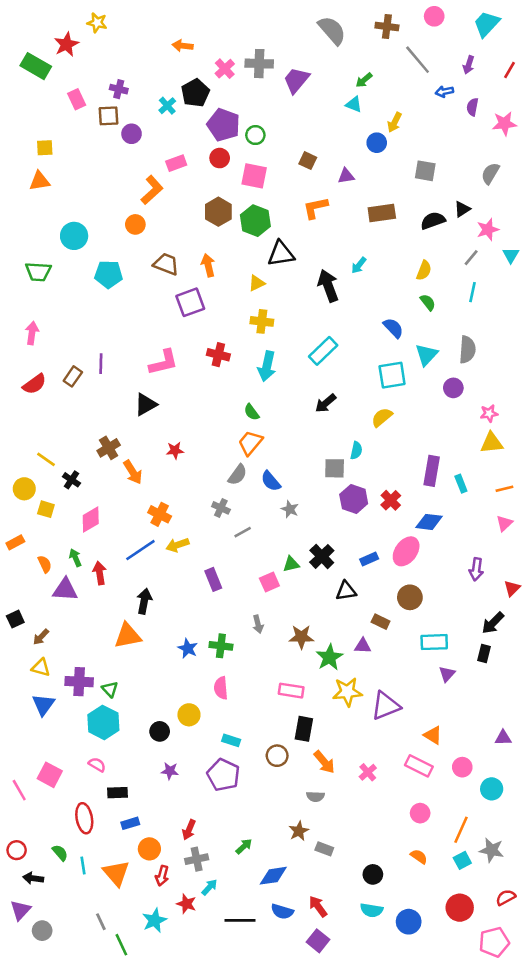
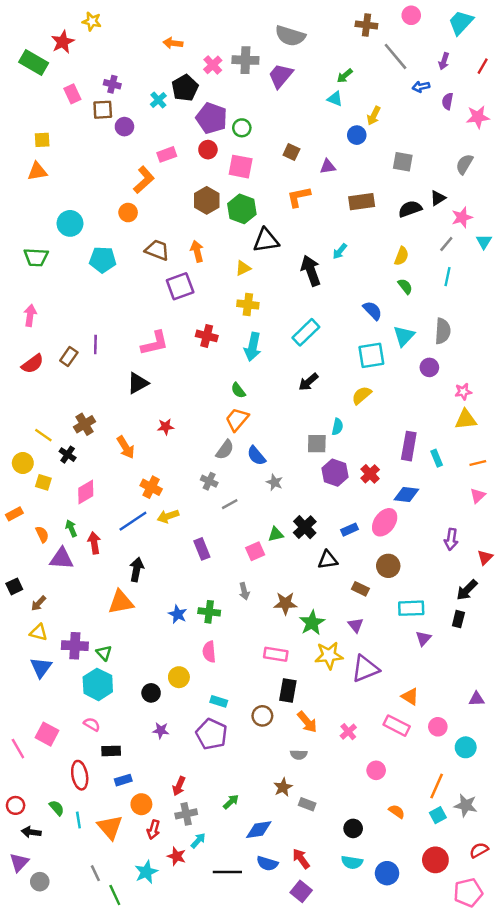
gray semicircle: (332, 30) -> (290, 36), moved, turned 148
brown cross: (109, 448) -> (85, 424), moved
purple triangle: (363, 646) -> (356, 625), moved, turned 49
pink circle: (420, 813) -> (376, 770), moved

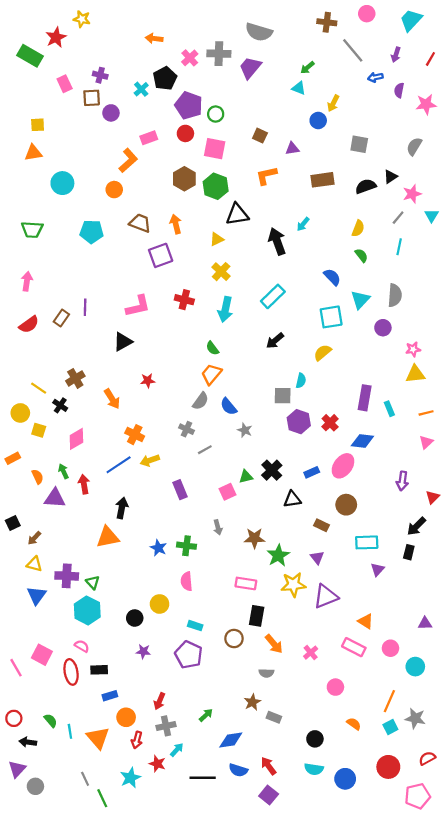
cyan circle: (70, 223) -> (62, 183), moved
yellow cross: (248, 304) -> (221, 272), turned 36
red ellipse: (80, 775) -> (71, 672), moved

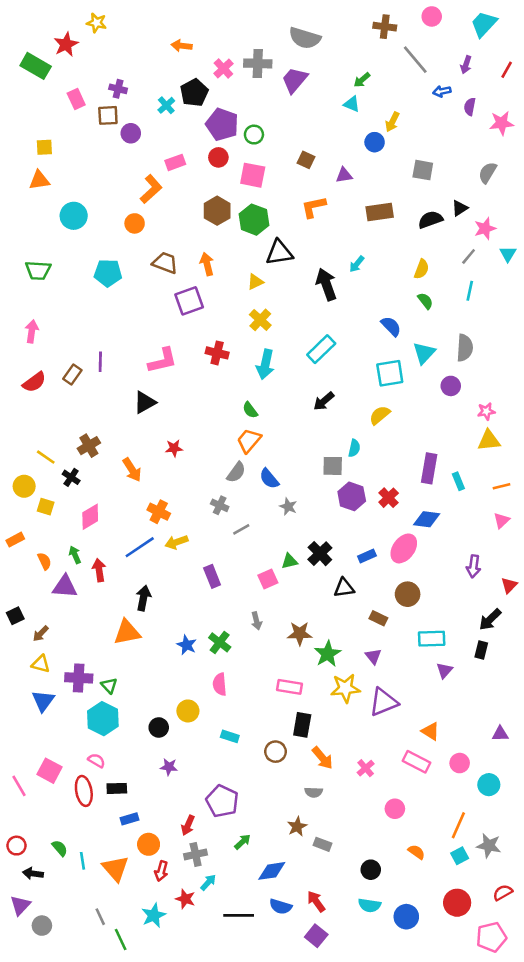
green cross: (187, 546) -> (220, 642), turned 30
purple pentagon: (189, 655) -> (222, 801), moved

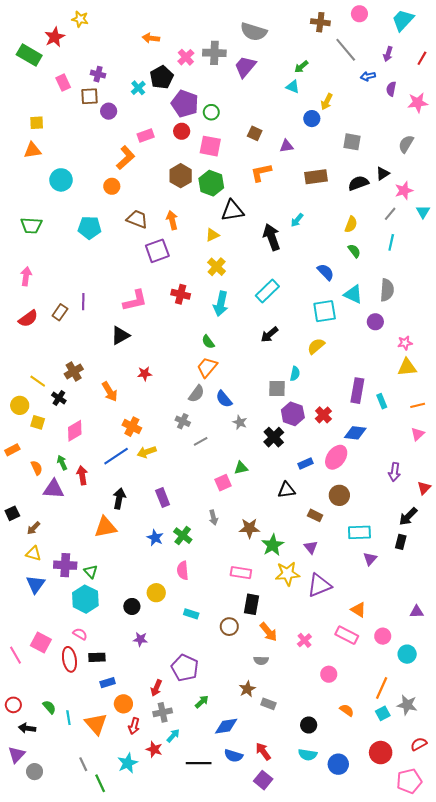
cyan triangle: (424, 353) -> (353, 294), turned -48
black cross: (320, 554) -> (274, 437), moved
purple rectangle: (212, 576) -> (163, 497), moved

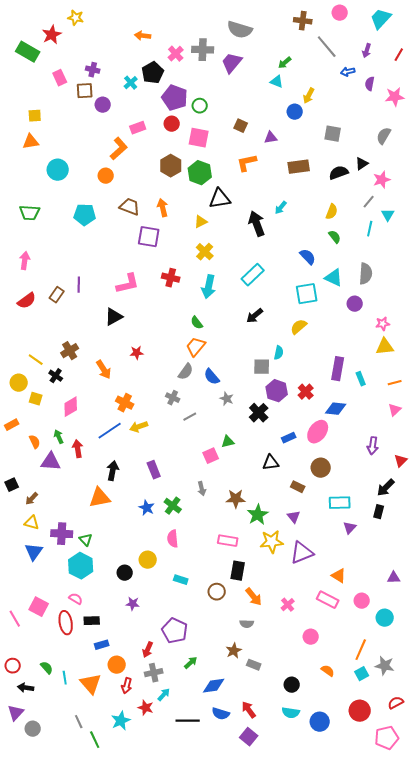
cyan triangle: (423, 212) -> (388, 215), moved
purple square: (157, 251) -> (149, 237), turned 30

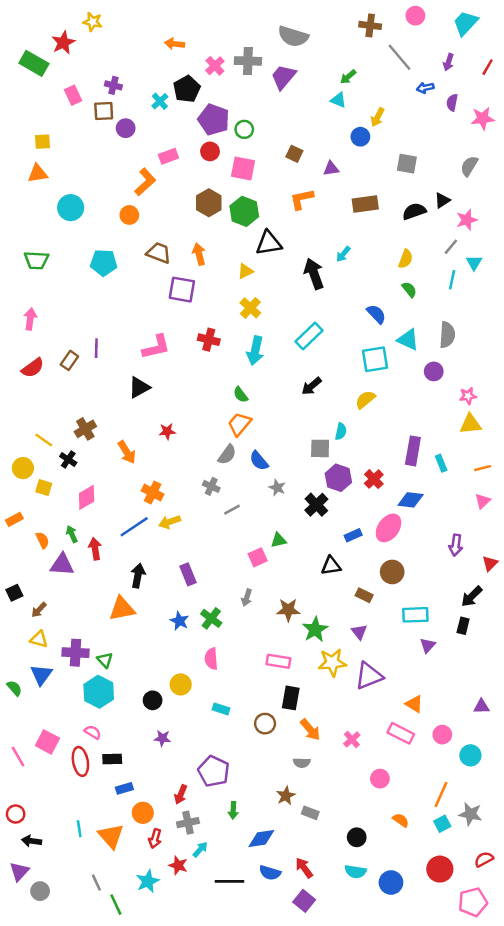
gray arrow: (202, 489) -> (247, 598), turned 32
green arrow: (191, 663) -> (233, 810), turned 136
green semicircle: (47, 668) -> (14, 688), moved

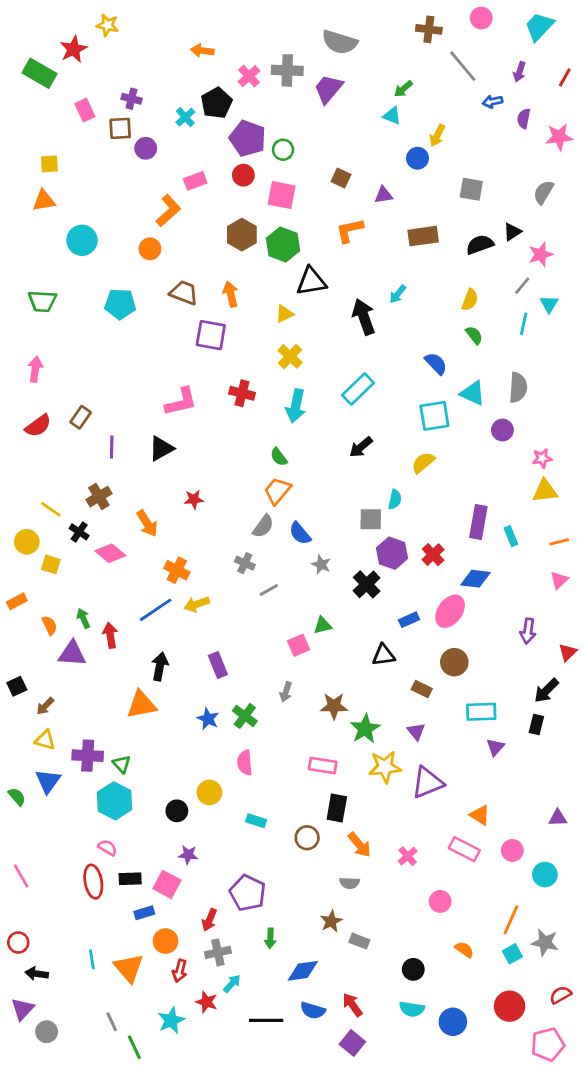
purple line: (96, 348) -> (112, 447), moved
pink diamond: (87, 497) -> (110, 553), moved, turned 70
pink square: (47, 742) -> (167, 884), moved

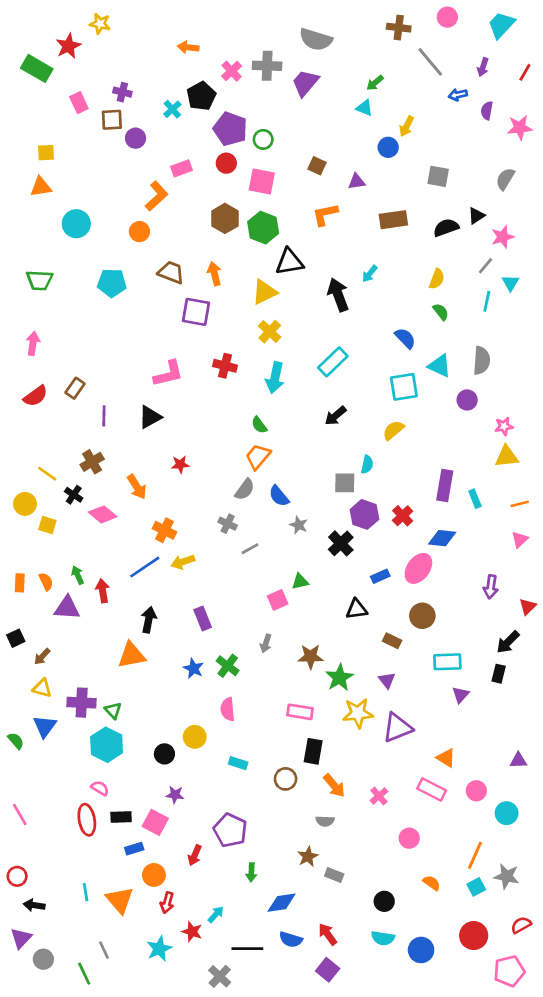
yellow triangle: (284, 314) -> (264, 292), size x1.5
orange rectangle: (17, 601) -> (20, 583), moved, turned -60
gray cross: (218, 952) -> (220, 976), moved, turned -35
green line: (134, 1047) -> (84, 974), moved

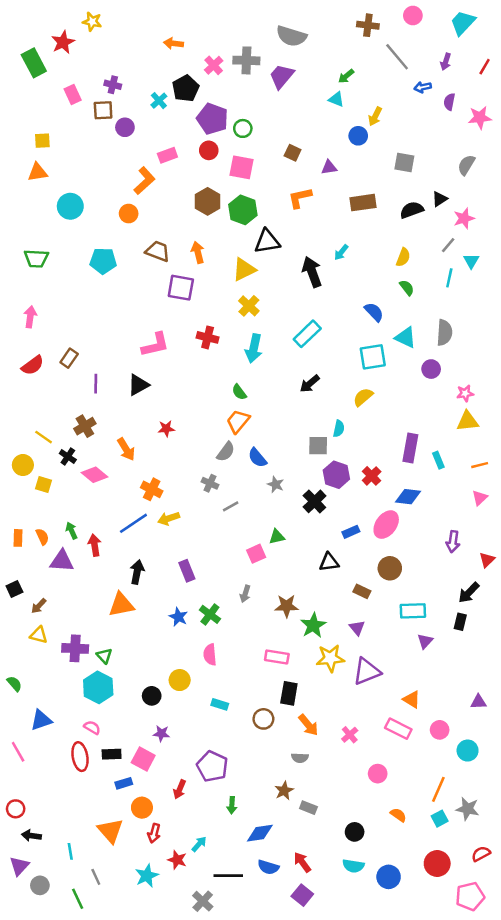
green rectangle: (37, 68) -> (34, 63), turned 32
blue triangle: (45, 726) -> (41, 720), moved, turned 35
cyan line: (86, 892) -> (70, 851), moved

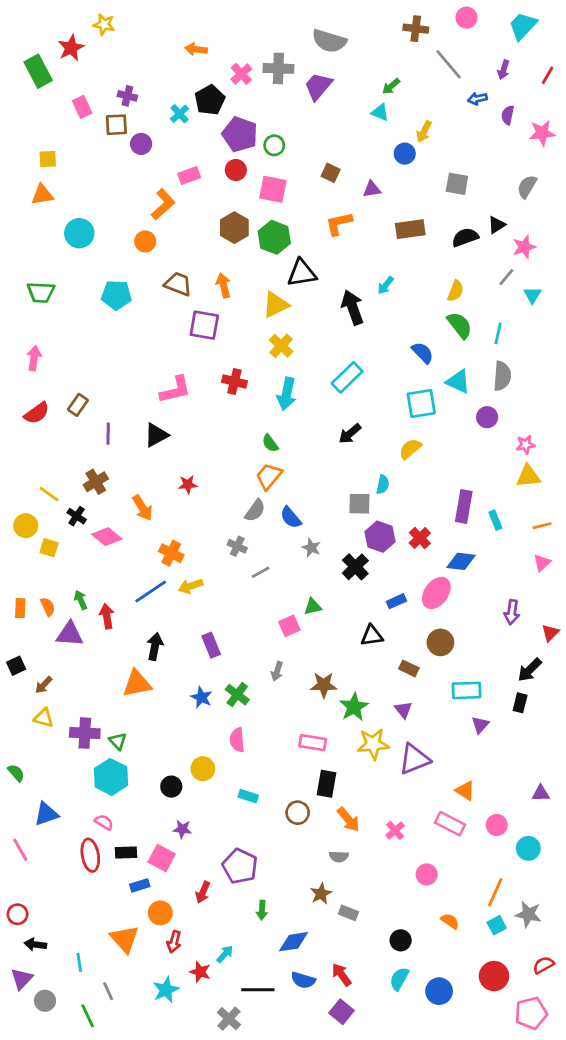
cyan line: (449, 278) -> (498, 333), moved
green semicircle: (407, 288) -> (460, 325), size x1.5
cyan semicircle: (353, 866) -> (399, 979), turned 110

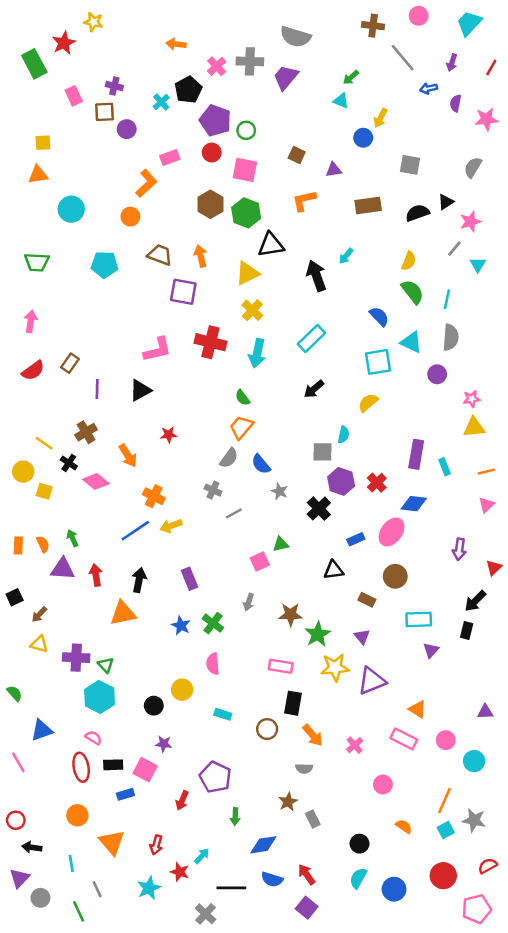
red cross: (234, 381) -> (210, 342), size x1.4
red arrow: (107, 616) -> (96, 575), moved
orange circle: (160, 913) -> (77, 815), moved
gray rectangle: (348, 913) -> (313, 819), turned 42

